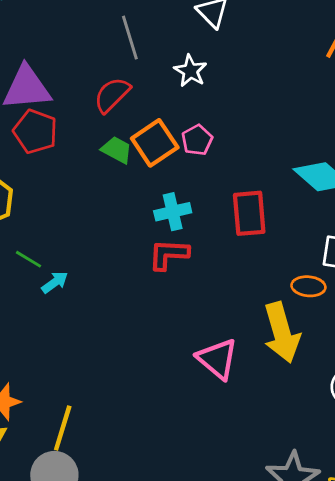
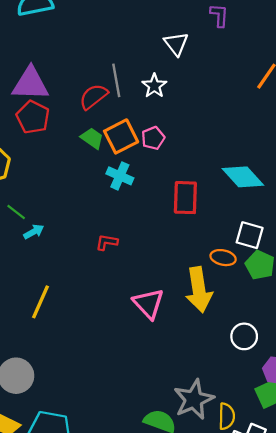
gray line: (130, 38) -> (116, 80), moved
cyan cross: (173, 212) -> (120, 176), moved, turned 30
red L-shape: (169, 254) -> (107, 242), moved, size x0.7
yellow line: (63, 428) -> (41, 302), moved

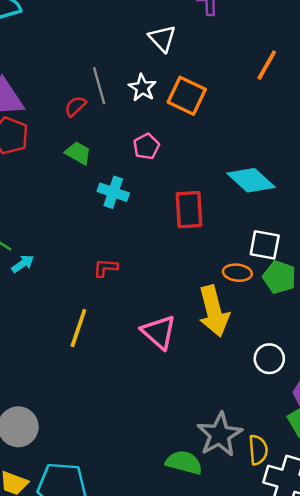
red semicircle: (93, 97) -> (75, 106), size x0.7
orange square: (121, 136) -> (187, 96), moved, turned -32
yellow line: (41, 302) -> (78, 328), moved

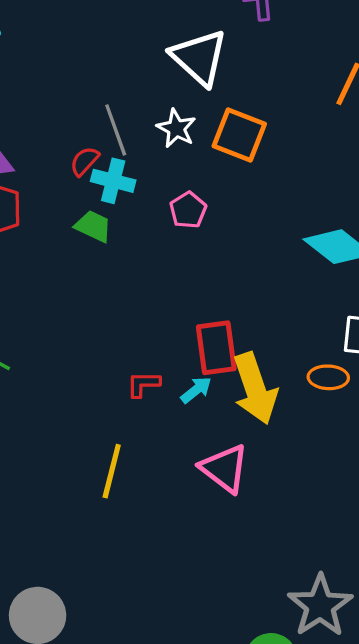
white triangle: (162, 38) -> (199, 57), size x1.5
cyan cross: (113, 192) -> (113, 181), moved
red rectangle: (189, 210) -> (216, 348), moved
cyan arrow: (23, 264) -> (196, 390), moved
yellow arrow: (214, 311) -> (255, 388), moved

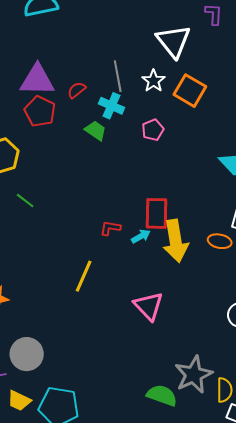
red semicircle: (85, 161) -> (77, 90), moved
pink triangle: (224, 469) -> (149, 306), moved

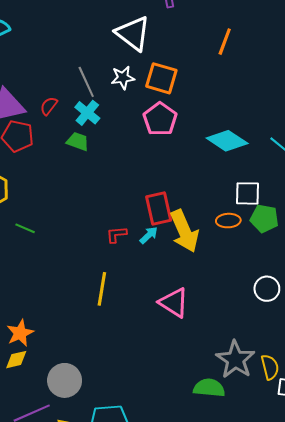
white star: (153, 81) -> (123, 78), turned -30
cyan cross: (111, 106) -> (87, 113), turned 30
pink pentagon: (153, 130) -> (160, 119), moved, size x1.5

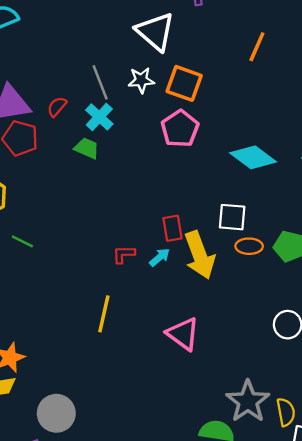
white square: (248, 193) -> (232, 217), moved
red rectangle: (159, 209) -> (172, 228), size x0.7

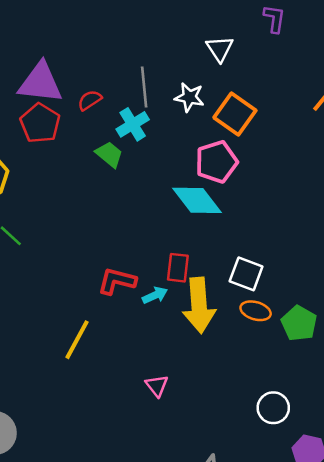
white triangle: (155, 32) -> (220, 49), size x0.6
cyan diamond: (253, 157) -> (197, 200), moved
red L-shape: (124, 254) -> (117, 281), size x1.4
pink triangle: (183, 334) -> (157, 386), size x0.6

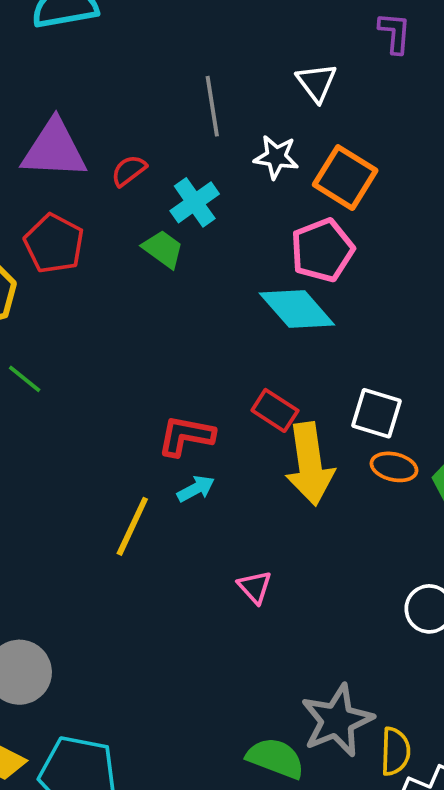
gray line: (144, 87) -> (212, 106), moved
red pentagon: (40, 123) -> (54, 244), moved
red rectangle: (178, 268) -> (275, 410), turned -60
cyan arrow: (155, 295) -> (196, 489), moved

